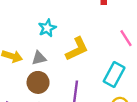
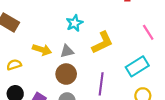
cyan rectangle: (114, 74) -> (137, 66), turned 30

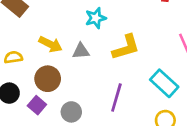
cyan rectangle: (137, 66) -> (164, 83), turned 65
brown circle: (66, 74) -> (48, 79), moved

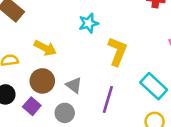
yellow L-shape: (126, 47) -> (117, 51), turned -52
gray triangle: (81, 51) -> (74, 85), moved, turned 42

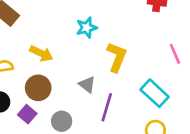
gray triangle: (74, 85) -> (87, 84), moved

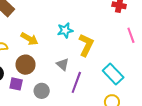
cyan star: (87, 28) -> (65, 30), moved
pink line: (175, 54) -> (131, 35), moved
purple square: (27, 114) -> (16, 84), turned -32

